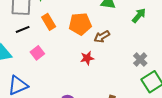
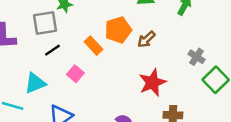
orange rectangle: (49, 22) -> (93, 46), moved
red star: (87, 58) -> (152, 83), moved, size x1.6

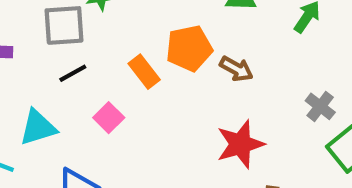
brown arrow: (146, 39) -> (236, 69), turned -114

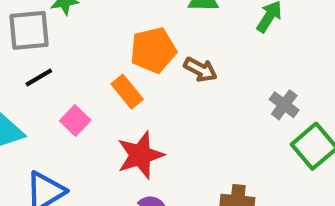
orange rectangle: (144, 72) -> (127, 92), moved
red star: (240, 144) -> (140, 155), moved

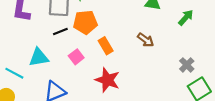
orange pentagon: (153, 50) -> (85, 22), moved
red star: (140, 155) -> (107, 80), turned 30

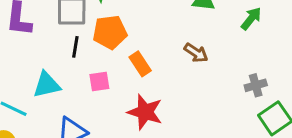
black line: (60, 31) -> (75, 47), turned -56
pink square: (76, 57) -> (99, 81), turned 32
gray cross: (187, 65) -> (256, 85), turned 32

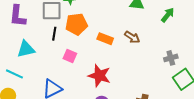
orange rectangle: (140, 64) -> (105, 39), moved, turned -35
pink square: (99, 81) -> (70, 56), turned 32
cyan triangle: (47, 85) -> (26, 49), moved

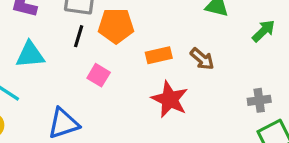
orange rectangle: (105, 39) -> (159, 55), turned -42
red star: (99, 76) -> (170, 99), moved

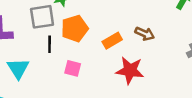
cyan triangle: (30, 55) -> (18, 68), turned -40

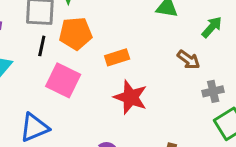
brown arrow: (145, 34) -> (189, 60), moved
pink square: (73, 68) -> (63, 80), size x1.6

